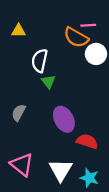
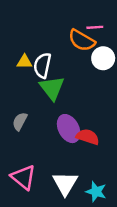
yellow triangle: (19, 31) -> (25, 62), moved
green triangle: (48, 82) -> (52, 88), size x1.6
red semicircle: (87, 141) -> (88, 137), moved

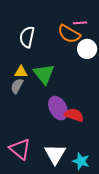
yellow triangle: (25, 62) -> (21, 72), moved
white semicircle: (42, 65) -> (27, 37), moved
gray semicircle: (20, 121) -> (17, 86), moved

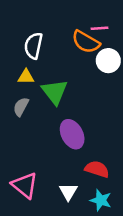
yellow triangle: (21, 72) -> (26, 77), moved
red semicircle: (74, 115) -> (97, 169), moved
white triangle: (55, 154) -> (68, 192), size x0.7

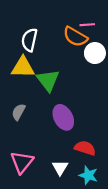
yellow triangle: (26, 77) -> (23, 67), size x1.6
gray semicircle: (21, 107) -> (19, 112), moved
pink triangle: (25, 185) -> (22, 162), turned 30

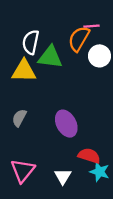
orange semicircle: (75, 37) -> (79, 39), turned 90
green triangle: (48, 80) -> (50, 57), moved, turned -45
cyan star: (88, 175) -> (99, 172), moved

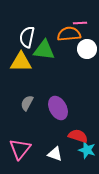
orange semicircle: (79, 39) -> (69, 34), turned 55
gray semicircle: (19, 118) -> (27, 103), moved
white triangle: (63, 176) -> (55, 154), turned -42

